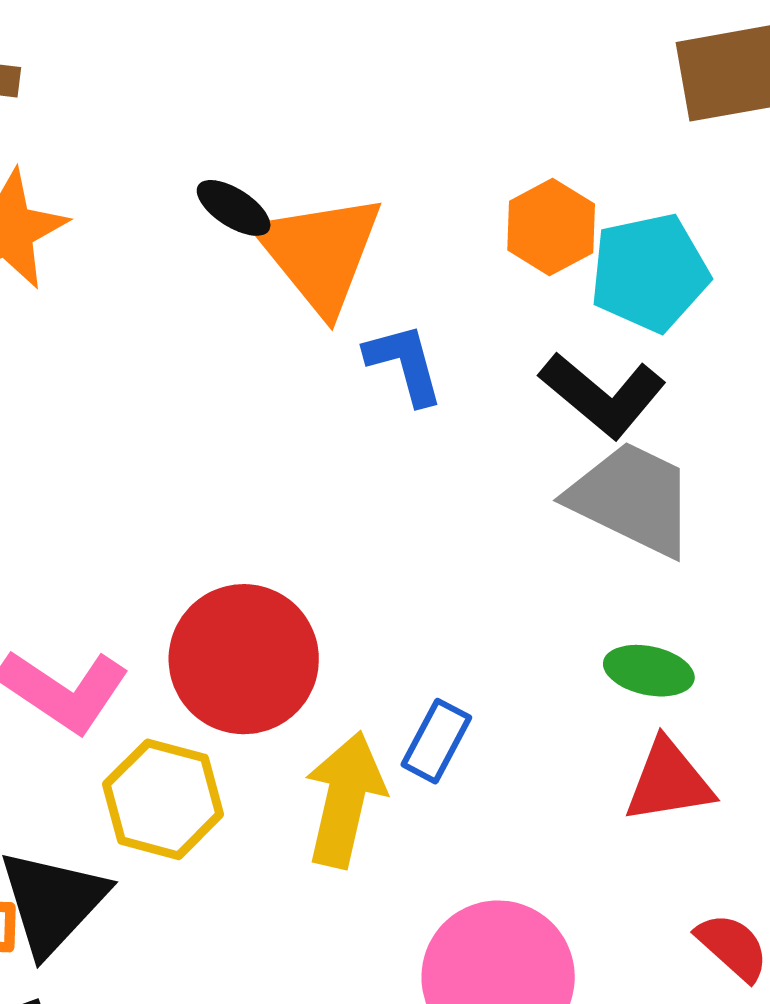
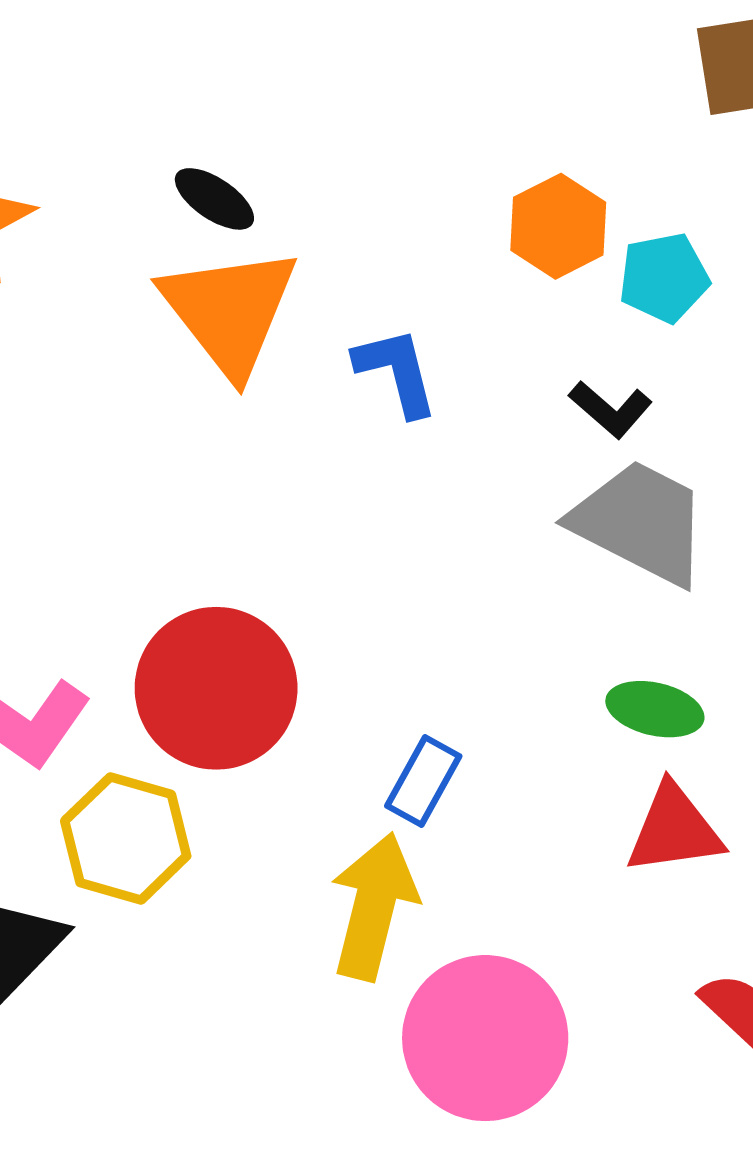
orange triangle: (320, 253) -> (229, 311), moved
cyan pentagon: (649, 273) -> (664, 278), size x0.7
black L-shape: (603, 395) -> (611, 409), size x0.6
yellow arrow: (345, 799) -> (374, 906), moved

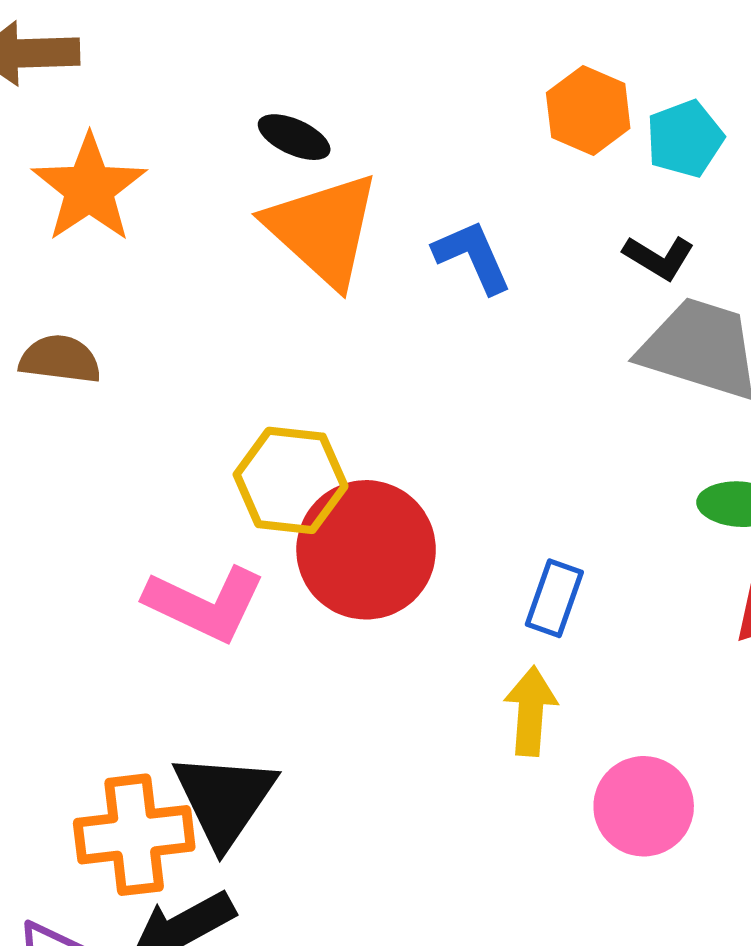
yellow hexagon: (126, 838) -> (291, 480), moved
yellow arrow: (374, 906) -> (531, 711), size x0.7
pink circle: (485, 1038) -> (644, 806), size x0.7

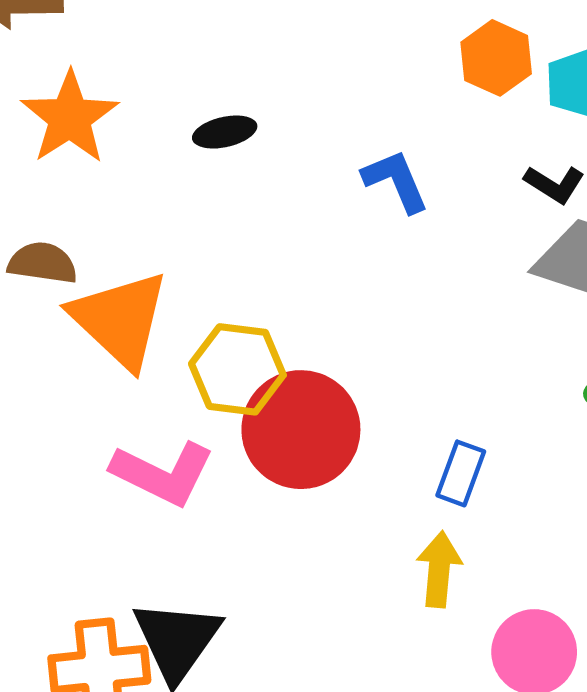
black ellipse: (294, 137) -> (225, 132), moved, turned -38
orange triangle: (323, 229) -> (120, 320), moved

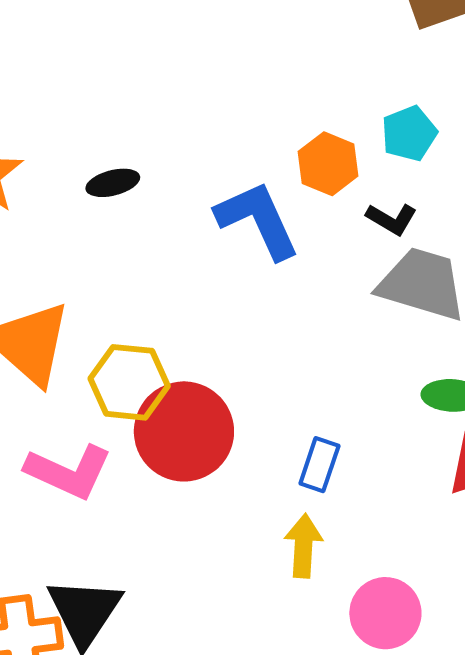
orange hexagon: (496, 58) -> (328, 164), moved
blue L-shape: (396, 181) -> (258, 220), size x1.5

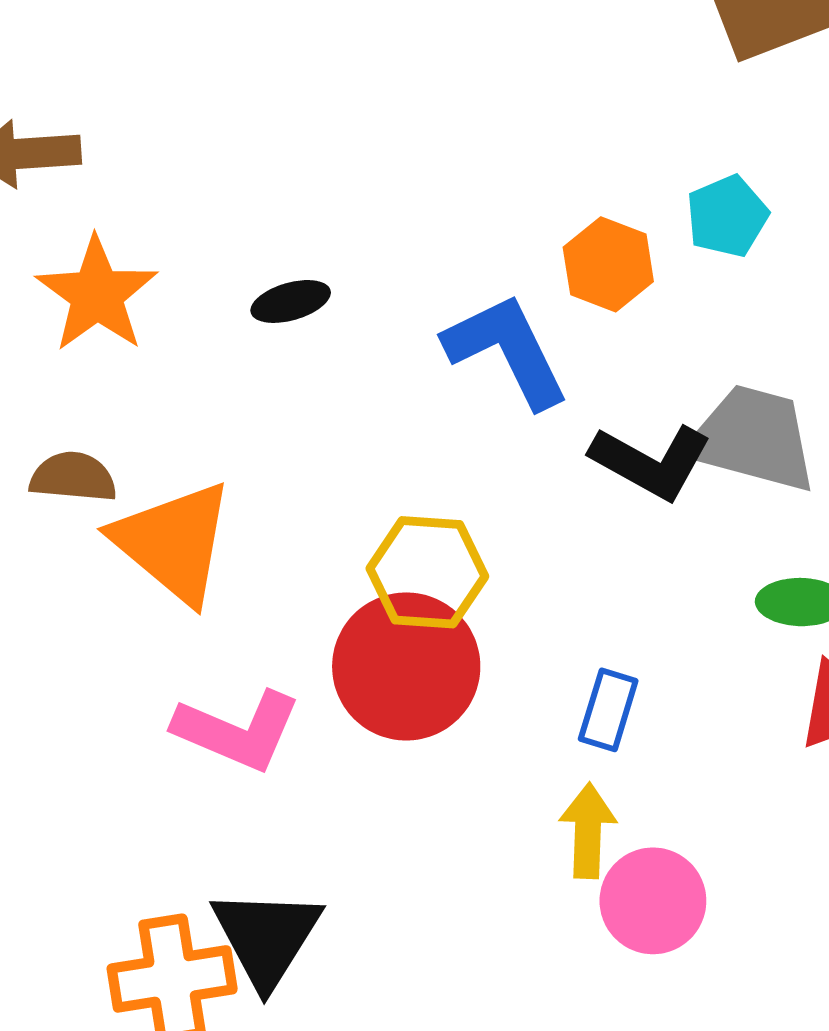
black L-shape: (392, 219) -> (651, 462), moved, size x1.6
yellow hexagon: (129, 382) -> (427, 572), moved
pink circle: (385, 613) -> (653, 901), moved

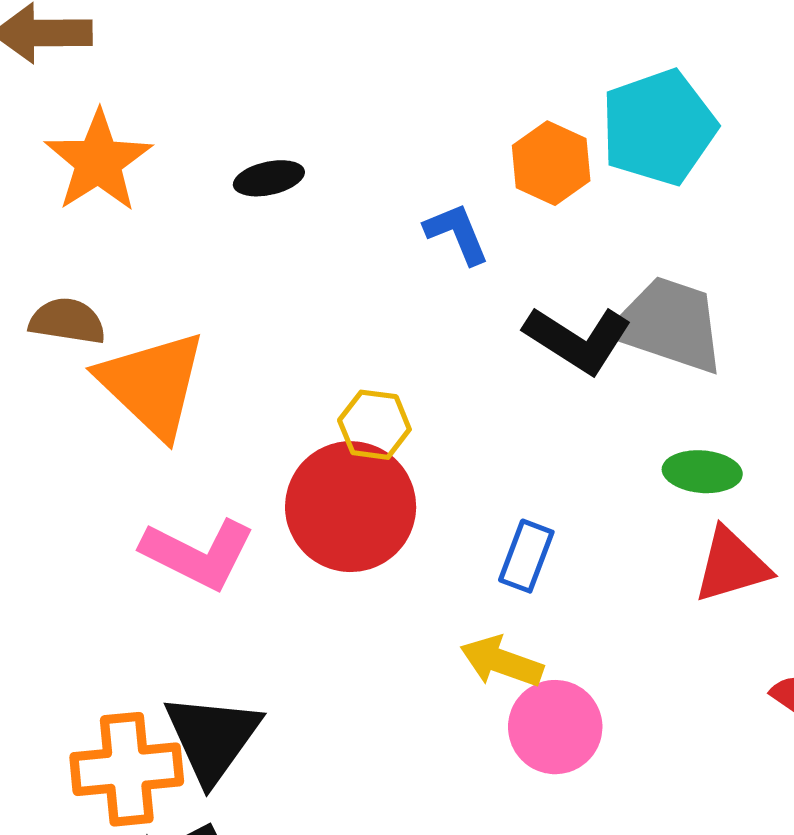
cyan pentagon: (727, 216) -> (659, 127), size x1.6
blue L-shape: (507, 350) -> (457, 233), size x0.6
yellow hexagon: (427, 572) -> (374, 425), size x0.7
yellow arrow: (588, 831) -> (502, 662), turned -76

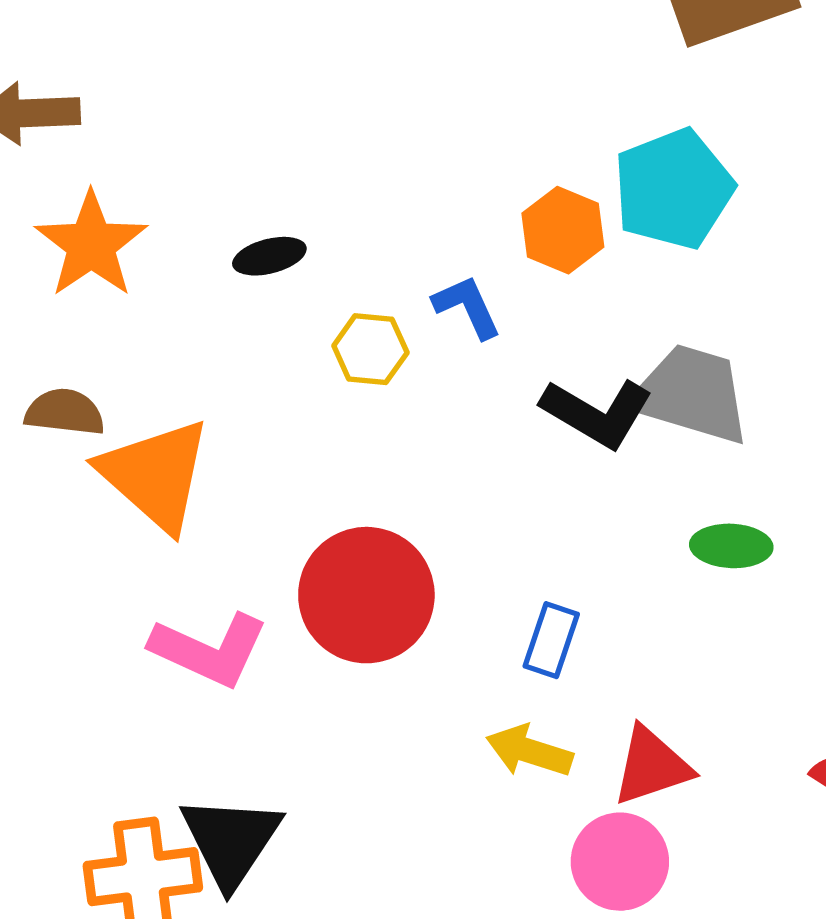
yellow hexagon: (374, 425) -> (370, 349), moved
red triangle: (732, 565) -> (652, 766), moved
pink circle: (555, 727) -> (620, 862), moved

